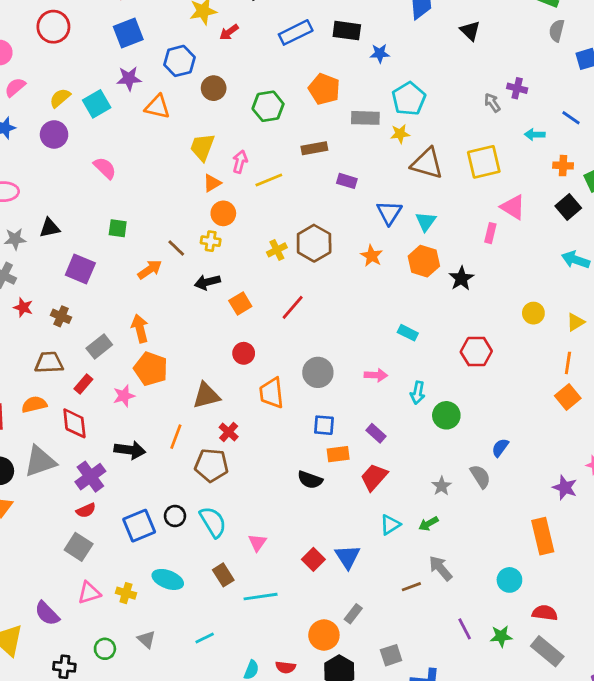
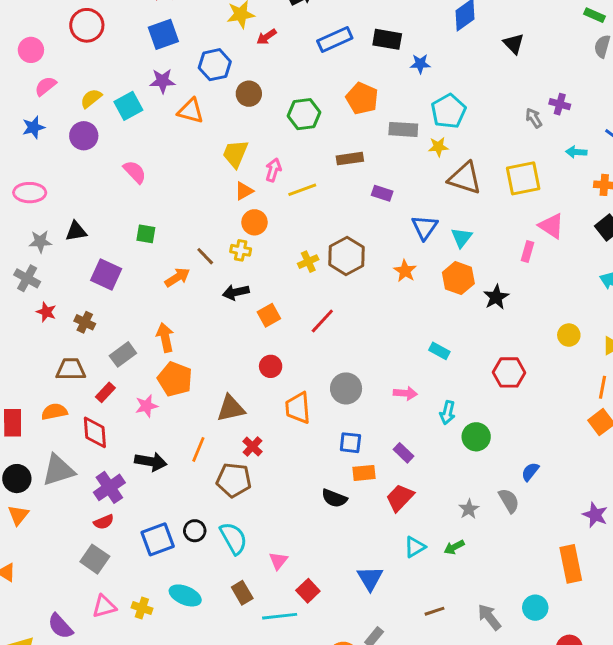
red square: (313, 559) -> (308, 591), moved
gray arrow: (441, 568) -> (489, 617), moved

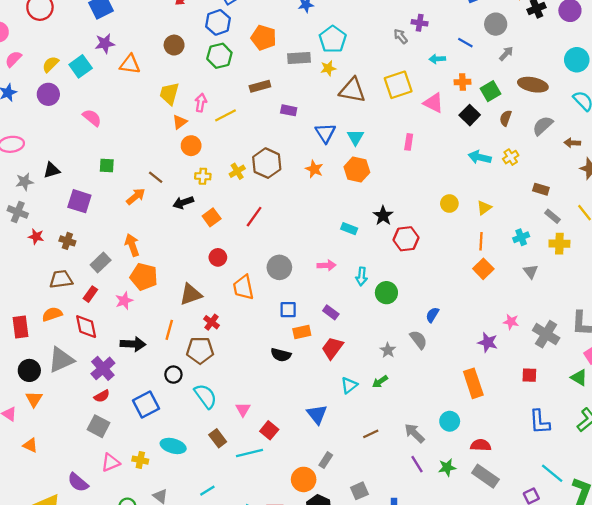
blue hexagon: (215, 65) -> (218, 22), moved
pink triangle: (551, 226) -> (433, 103), moved
yellow cross: (241, 250) -> (203, 176), moved
black star: (496, 297) -> (383, 216), moved
black circle: (195, 531) -> (173, 375), moved

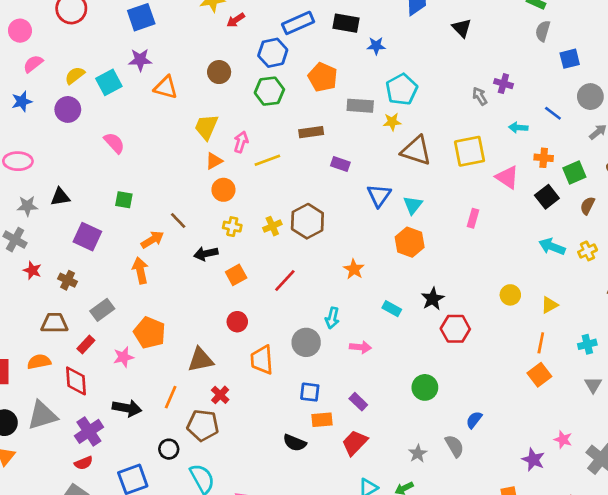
orange star: (314, 169) -> (354, 269), moved
orange arrow: (132, 245) -> (140, 271), moved
cyan arrow: (362, 276) -> (332, 318), moved

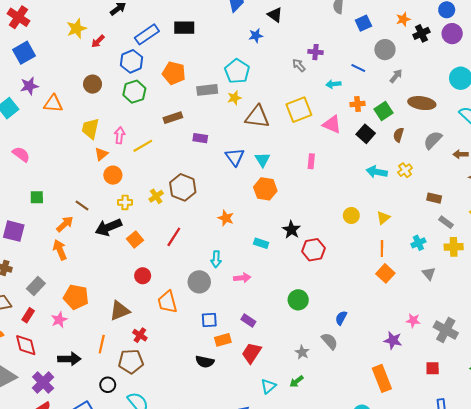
blue star: (376, 46) -> (256, 36), moved
black arrow: (206, 254) -> (108, 227), size x1.4

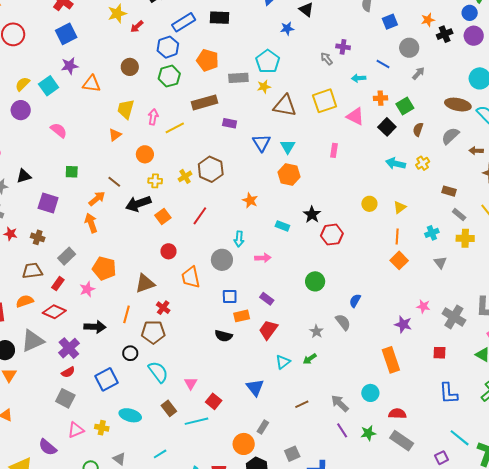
brown ellipse: (422, 103) -> (458, 105), moved
brown rectangle: (173, 118) -> (205, 102), size x1.4
orange triangle: (101, 154) -> (115, 135), moved
red diamond: (26, 345) -> (54, 312), turned -55

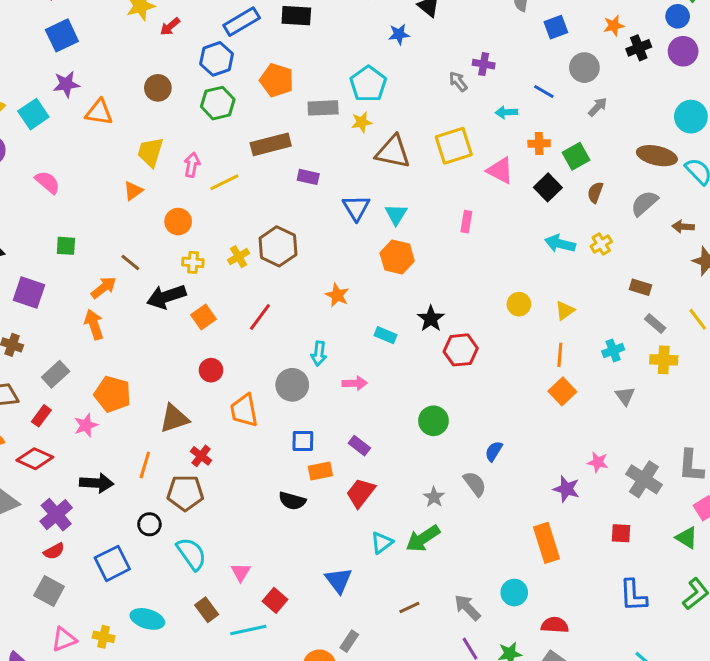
green arrow: (310, 359) -> (423, 539), size x1.6

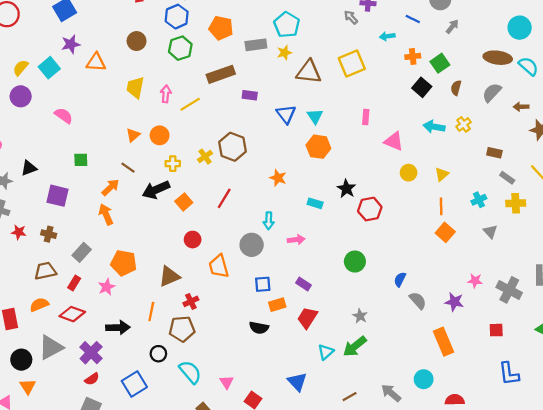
pink triangle: (500, 170) -> (394, 141), moved
orange triangle: (133, 191) -> (133, 135), moved
red cross: (201, 456) -> (191, 301), turned 32
gray semicircle: (475, 484) -> (418, 301), moved

